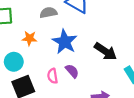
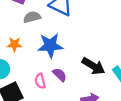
blue star: (65, 42) -> (50, 46), turned -30
black arrow: (105, 51) -> (93, 66), moved

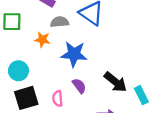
orange star: (14, 44) -> (42, 40), moved
pink semicircle: (40, 81) -> (58, 99), moved

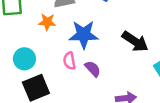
black arrow: (115, 82) -> (135, 41), moved
pink semicircle: (58, 99) -> (69, 61), moved

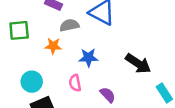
blue star: (84, 35) -> (88, 58), size x0.7
purple semicircle: (93, 69) -> (108, 95), moved

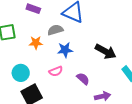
gray semicircle: (69, 25) -> (55, 30), moved
pink semicircle: (75, 83) -> (56, 71), turned -96

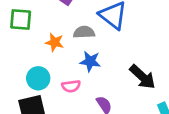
cyan circle: (21, 73) -> (38, 78), moved

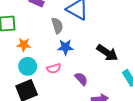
gray semicircle: (84, 32) -> (57, 26), turned 84
orange star: (55, 42) -> (24, 45), moved

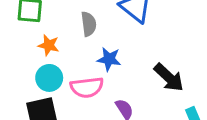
gray semicircle: (57, 26) -> (89, 24), moved
pink semicircle: (54, 68) -> (87, 87), size x1.5

